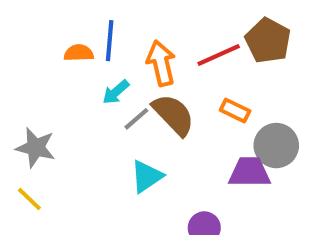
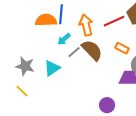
orange semicircle: (79, 53) -> (46, 20), size x1.5
cyan triangle: (147, 176) -> (52, 68), moved

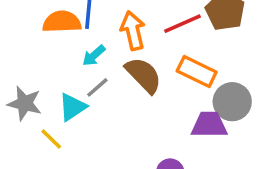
orange rectangle: (122, 48) -> (197, 72), size x1.5
gray line: (74, 52) -> (97, 87), moved
yellow line: (22, 91) -> (51, 139), moved

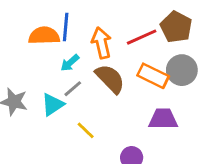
gray circle: (232, 102) -> (182, 70), moved
yellow line: (51, 139) -> (86, 130), moved

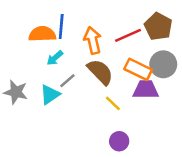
cyan arrow: (70, 63) -> (55, 58), moved
purple trapezoid: (163, 119) -> (146, 90), moved
yellow line: (86, 130) -> (113, 103), moved

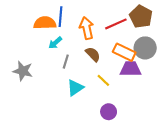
brown semicircle: (100, 72) -> (93, 54), size x0.7
gray line: (67, 81) -> (66, 62), turned -32
cyan triangle: (50, 95) -> (75, 88), moved

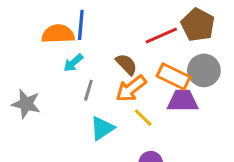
orange arrow: (87, 28) -> (131, 89), moved, turned -115
brown semicircle: (93, 54) -> (126, 64), moved

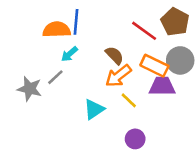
red line: (161, 35) -> (144, 31), turned 60
gray line: (88, 90) -> (55, 77), moved, turned 30

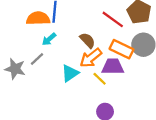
purple trapezoid: (162, 86) -> (113, 67), moved
cyan triangle: (94, 109) -> (70, 73), moved

